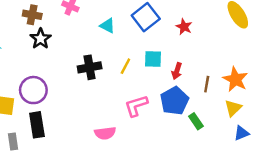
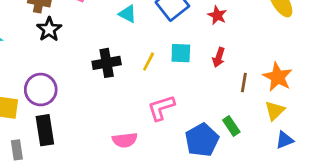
red arrow: (177, 71) -> (219, 57), moved
blue pentagon: (174, 101) -> (202, 140), moved

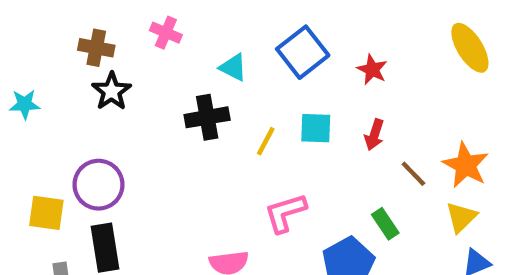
black cross: (107, 63) -> (207, 117), moved
brown line: (244, 83) -> (413, 174), turned -54
green rectangle: (231, 126) -> (385, 224), moved

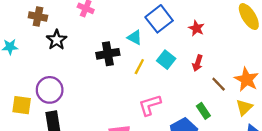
brown cross: (96, 48) -> (38, 17), moved
cyan triangle: (233, 67) -> (135, 37), moved
cyan square: (316, 128) -> (166, 60), turned 36

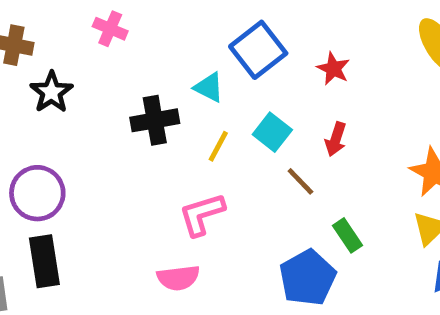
brown line: (219, 84) -> (300, 181), moved
pink L-shape: (150, 105) -> (202, 214), moved

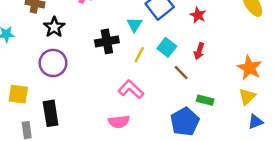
cyan triangle: (209, 87) -> (134, 25), turned 35
purple circle: (37, 193) -> (53, 63), moved
pink L-shape: (202, 214) -> (131, 89), turned 60
green rectangle: (347, 235) -> (205, 100), turned -42

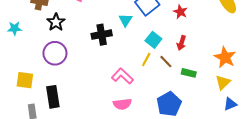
yellow line: (139, 55) -> (146, 59), moved
green rectangle: (205, 100) -> (189, 73), moved
pink semicircle: (119, 122) -> (122, 104), moved

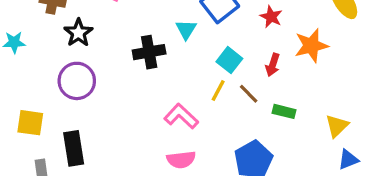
orange star: (225, 57) -> (311, 46), moved, turned 30

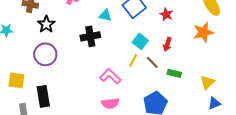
cyan triangle: (186, 30) -> (105, 15), moved, turned -48
orange star: (311, 46) -> (203, 32), moved

